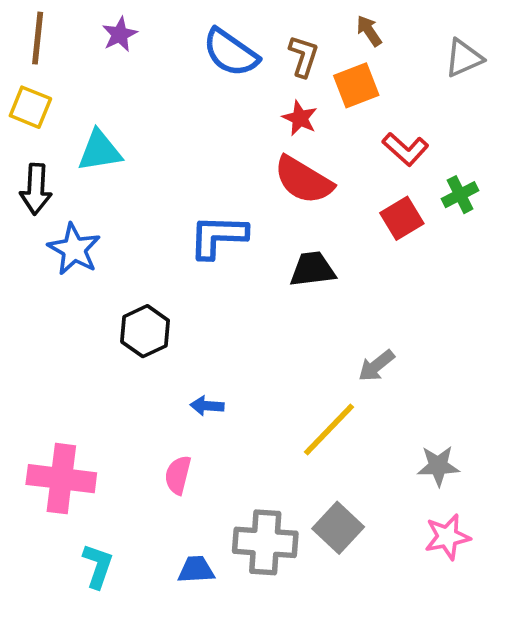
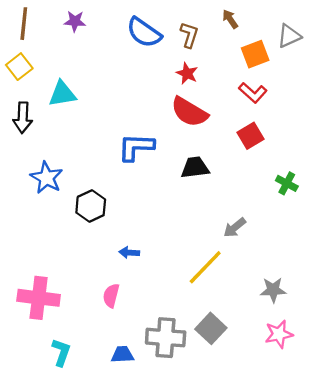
purple star: (120, 34) -> (75, 21), turned 30
orange square: (356, 85) -> (255, 54), moved
yellow square: (30, 107) -> (19, 67), turned 30
green cross: (460, 195) -> (287, 183), moved, turned -35
blue star: (74, 249) -> (46, 178), moved

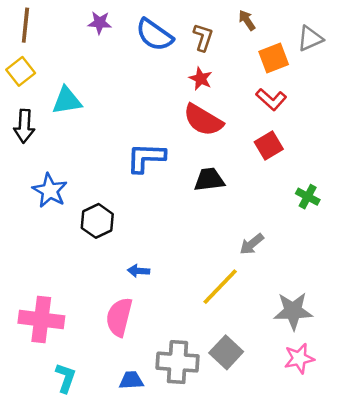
purple star: (75, 21) -> (100, 23), moved
gray star: (273, 290) -> (293, 311), size x1.4
pink semicircle: (111, 296) -> (119, 317), size x1.5

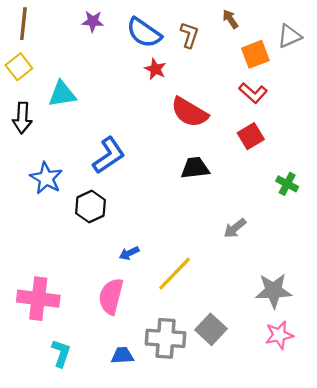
red star: (201, 79) -> (155, 69), moved
blue L-shape: (146, 158) -> (109, 155), moved, turned 144
blue arrow: (139, 271) -> (129, 253), turned -30
yellow line: (220, 287) -> (175, 274), moved

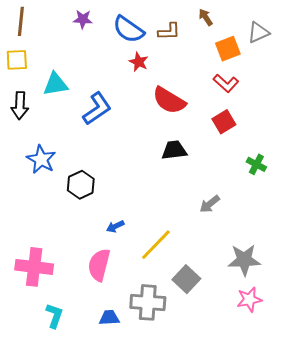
brown L-shape: (189, 35) -> (169, 31), turned 70
yellow square: (19, 67) -> (17, 60), turned 35
blue L-shape: (109, 155) -> (97, 109), moved
gray square: (211, 329) -> (186, 279), moved

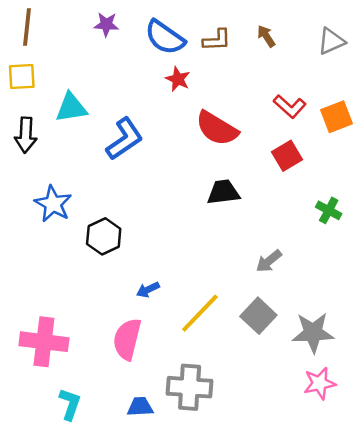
brown arrow: (206, 17) -> (266, 36), moved
orange square: (228, 49) -> (336, 117), moved
gray square: (186, 279) -> (258, 316), moved

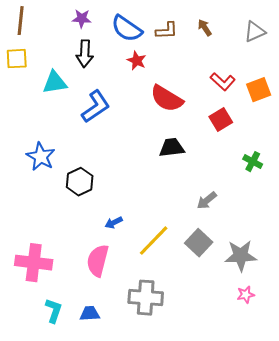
black arrow: (26, 135) -> (85, 54), moved
pink star: (320, 383) -> (246, 295), size x0.7
blue trapezoid: (140, 407) -> (90, 314), moved

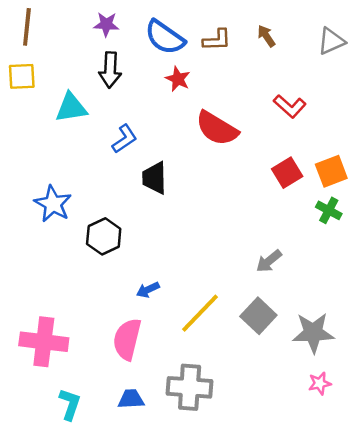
orange square: (259, 90) -> (331, 171), moved
blue L-shape: (96, 107) -> (124, 139), size x0.7
red square: (221, 120) -> (287, 173), moved
black trapezoid: (172, 148) -> (154, 178), moved, turned -84
blue trapezoid: (90, 314) -> (131, 399), moved

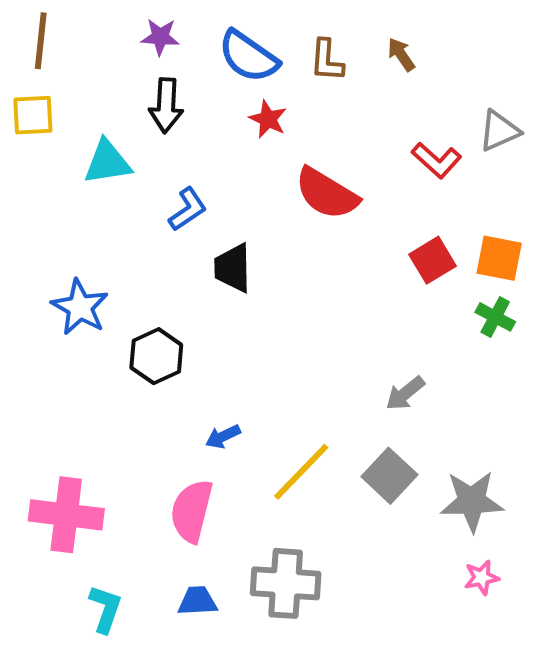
brown L-shape: (217, 40) -> (327, 60), turned 96
gray triangle: (331, 41) -> (499, 131), moved
orange square: (331, 171) -> (499, 258), turned 32

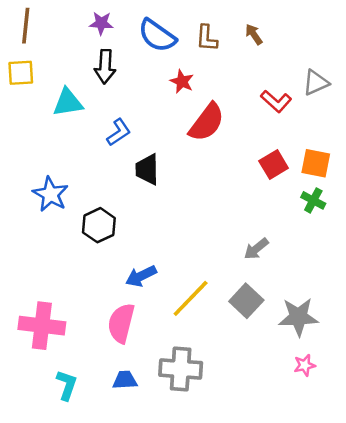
red star: (268, 119) -> (182, 81), moved
red semicircle: (327, 194) -> (207, 122), turned -84
blue arrow: (223, 436) -> (141, 276), size x1.4

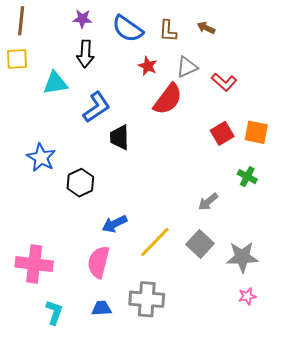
brown arrow: (254, 34) -> (206, 28), turned -30
gray triangle: (316, 83) -> (187, 67), moved
blue L-shape: (119, 132) -> (96, 107), size x1.4
green cross: (313, 200) -> (247, 177), moved

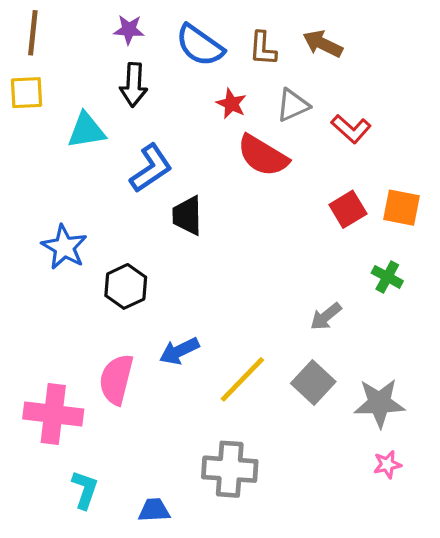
brown arrow: (206, 28) -> (323, 44), size x1.4
red semicircle: (168, 99) -> (263, 156), turned 84
pink semicircle: (98, 262) -> (116, 379), moved
blue trapezoid: (101, 308) -> (154, 510), moved

